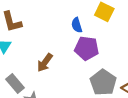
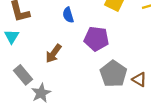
blue semicircle: (77, 25) -> (68, 15), moved

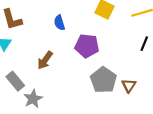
brown triangle: (139, 79) -> (129, 86), turned 32

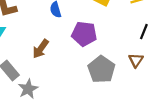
brown triangle: (129, 86) -> (136, 60), moved

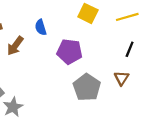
brown arrow: (41, 49) -> (15, 46), moved

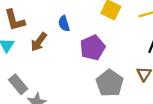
purple pentagon: (70, 52) -> (93, 48), turned -30

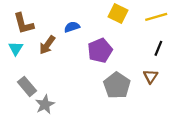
blue semicircle: (64, 24) -> (72, 27), turned 88

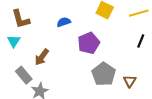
brown arrow: (47, 45) -> (42, 57), moved
brown triangle: (151, 76) -> (130, 81), moved

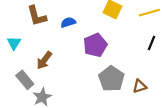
brown L-shape: (21, 19) -> (37, 16), moved
brown triangle: (130, 81) -> (140, 86), turned 40

